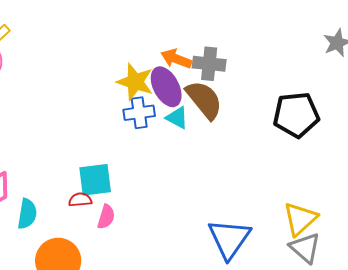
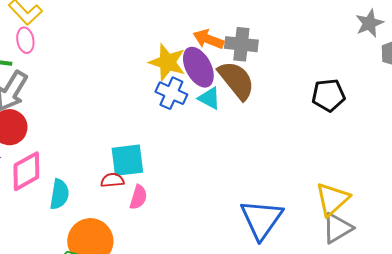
blue cross: (139, 113) -> (171, 93), turned 32
black pentagon: (296, 115) -> (328, 95), size x0.7
gray triangle: (305, 248) -> (337, 228), turned 48

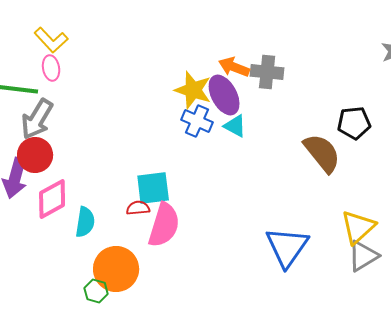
brown semicircle: (236, 80) -> (322, 153), moved
pink semicircle: (138, 197) -> (164, 225), size x1.8

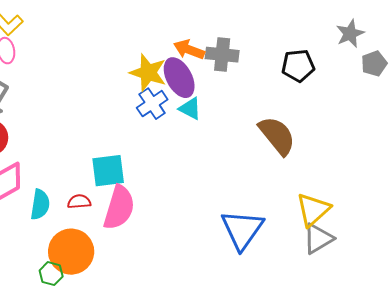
blue cross: (197, 121) -> (152, 104), turned 32
black pentagon: (354, 123) -> (298, 66), moved
red semicircle: (138, 208) -> (79, 202), moved

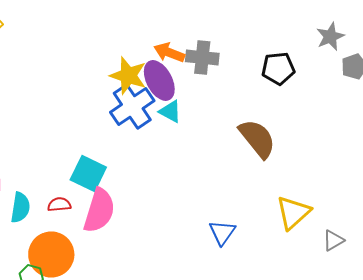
blue cross: (152, 104) -> (132, 106), size x1.4
cyan square: (108, 171) -> (88, 174), turned 33
blue triangle: (242, 230) -> (222, 232), size x0.6
gray triangle: (318, 239) -> (333, 240), moved, size x0.7

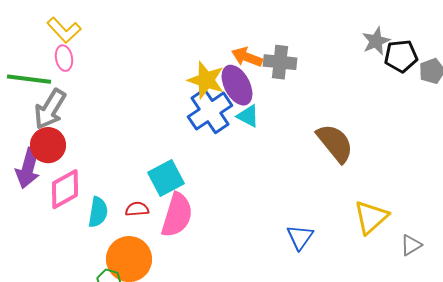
gray star: (330, 36) -> (376, 41), moved
black pentagon: (278, 68) -> (401, 56), moved
cyan square: (88, 174) -> (166, 178), turned 36

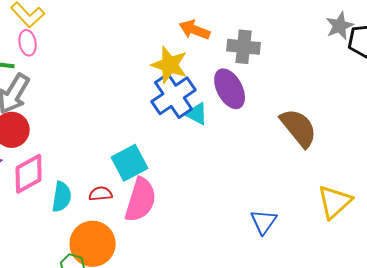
orange arrow: (247, 57) -> (195, 30), moved
purple ellipse: (237, 85) -> (230, 89), moved
cyan triangle: (248, 116) -> (197, 114), moved

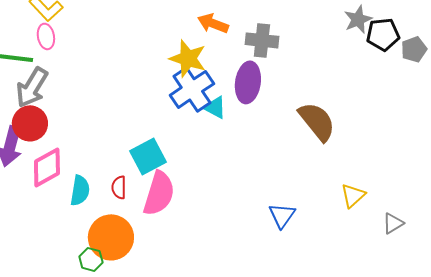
purple ellipse: (230, 89) -> (248, 82), turned 36
red semicircle: (101, 194) -> (119, 187), turned -85
yellow triangle: (335, 202) -> (353, 195), size x0.7

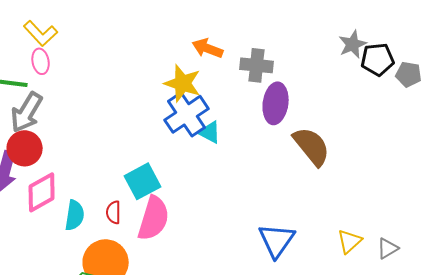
gray pentagon: (414, 49) -> (409, 74), turned 30
purple ellipse: (248, 82) -> (276, 103), moved
yellow triangle: (353, 195) -> (350, 241), moved
blue triangle: (282, 215) -> (277, 240), size x1.4

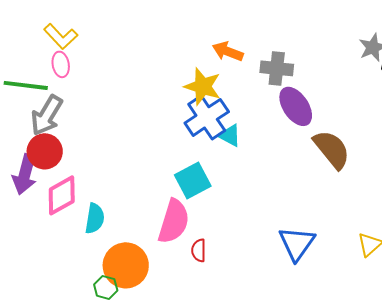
purple ellipse: (276, 103) -> (296, 106), turned -42
cyan square: (143, 181) -> (193, 180), moved
red semicircle: (114, 212) -> (199, 250), moved

